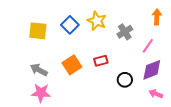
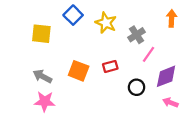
blue square: (70, 25) -> (73, 15), moved
pink line: (148, 46) -> (149, 54), moved
orange square: (72, 65) -> (79, 71), turned -36

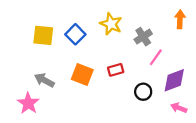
blue square: (73, 15) -> (75, 34), moved
pink star: (45, 101) -> (28, 103), moved, turned 30

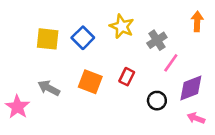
red rectangle: (116, 70) -> (127, 77), turned -49
pink star: (28, 103) -> (17, 107), moved

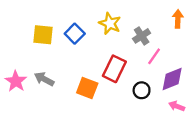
red rectangle: (127, 77) -> (114, 69), size x1.6
orange square: (90, 82) -> (87, 88), moved
pink star: (17, 107) -> (16, 81), moved

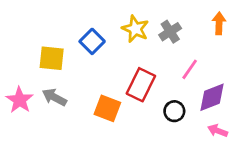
yellow square: (43, 35) -> (52, 58), moved
gray cross: (142, 36) -> (170, 32), moved

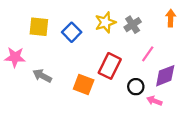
yellow star: (135, 29) -> (105, 22), turned 30
yellow square: (52, 58) -> (39, 27), moved
pink star: (20, 100) -> (15, 57), moved, turned -30
pink arrow: (218, 131) -> (154, 101), moved

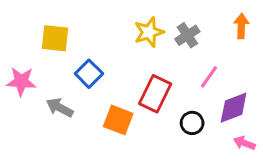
blue square: (72, 32) -> (89, 74), moved
pink arrow: (154, 101) -> (244, 143), moved

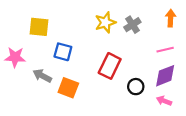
blue square: (89, 74) -> (63, 52), turned -30
pink line: (209, 77) -> (165, 50), moved, turned 42
orange square: (118, 120) -> (68, 88), moved
pink arrow: (244, 143) -> (164, 101), moved

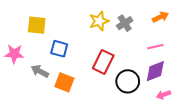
orange arrow: (171, 18) -> (160, 17), turned 63
black circle: (136, 87) -> (128, 81), size x1.5
pink arrow: (164, 101) -> (163, 95), moved, turned -40

